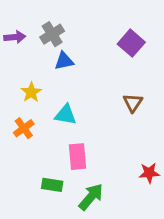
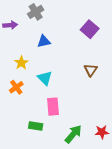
gray cross: (52, 34) -> (36, 12), moved
cyan triangle: (66, 115) -> (45, 78), turned 35
red star: (149, 173) -> (102, 132), moved
green arrow: (91, 197) -> (73, 134), moved

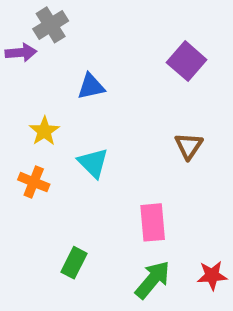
gray cross: (36, 12) -> (51, 25), moved
orange cross: (16, 87) -> (34, 182), turned -32
pink rectangle: (53, 107) -> (153, 222), moved
green rectangle: (36, 126) -> (74, 263), turned -72

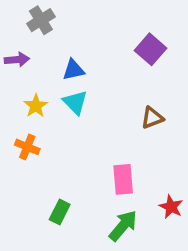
purple arrow: (21, 53) -> (17, 60), moved
brown triangle: (189, 146) -> (152, 118), turned 35
cyan triangle: (93, 163) -> (75, 102), moved
red star: (212, 275) -> (171, 207), moved, turned 30

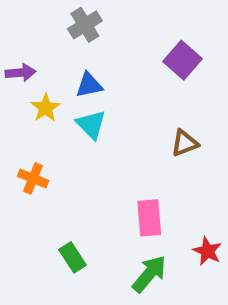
gray cross: (41, 20) -> (85, 25), moved
yellow star: (36, 106) -> (45, 108), moved
green rectangle: (60, 212) -> (72, 257), turned -60

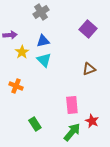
red star: (207, 251) -> (92, 121), moved

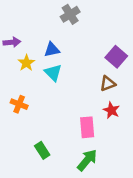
gray cross: (41, 12) -> (70, 14), moved
purple square: (88, 29) -> (116, 57), moved
red star: (92, 121) -> (111, 110), moved

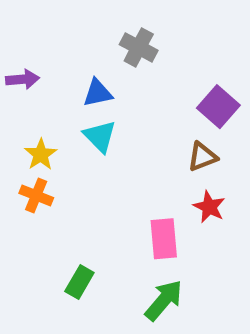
gray cross: (70, 14) -> (139, 47), moved, turned -30
yellow star: (26, 63) -> (41, 154), moved
green rectangle: (42, 150) -> (79, 282), turned 63

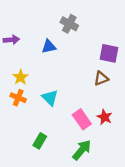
purple square: (218, 107) -> (109, 53), turned -30
cyan triangle: (100, 136) -> (50, 98), moved
red star: (209, 207) -> (105, 117), moved
pink rectangle: (164, 239) -> (82, 119), turned -30

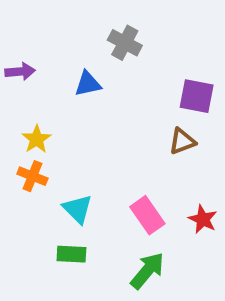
cyan triangle: (50, 98) -> (78, 209), moved
red star: (105, 117) -> (203, 219), moved
green rectangle: (40, 141) -> (71, 254), turned 63

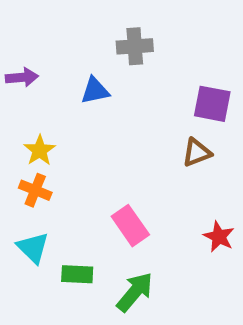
gray cross: (125, 43) -> (135, 46), turned -32
cyan triangle: (78, 209) -> (33, 248), moved
pink rectangle: (147, 215) -> (130, 226), moved
green arrow: (147, 271) -> (135, 292), moved

